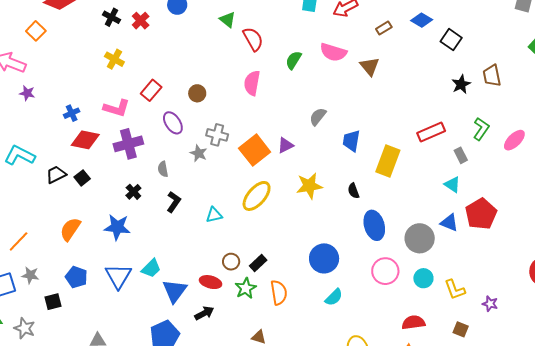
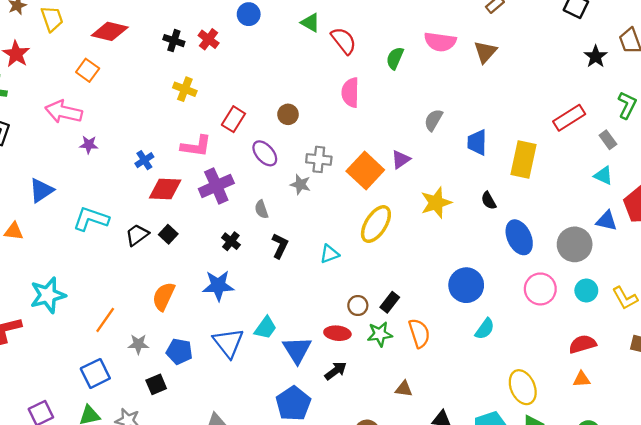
brown triangle: (370, 66) -> (485, 52), turned 30
gray star: (30, 275) -> (138, 344), moved
green star: (246, 288) -> (380, 334), turned 30

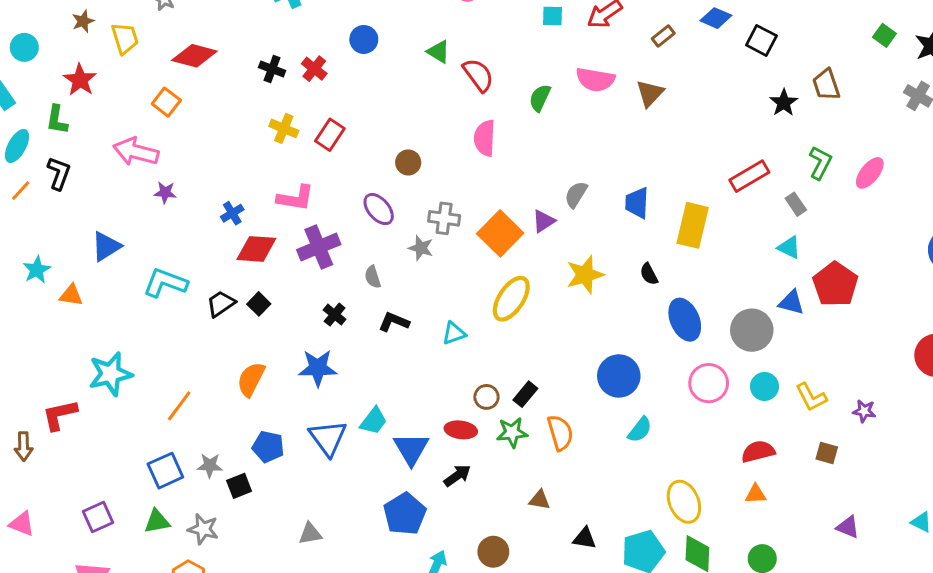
red rectangle: (233, 119) -> (330, 135), moved
gray semicircle: (433, 120) -> (576, 194), moved
black L-shape: (280, 246) -> (394, 322), turned -95
gray star: (138, 344) -> (210, 465), moved

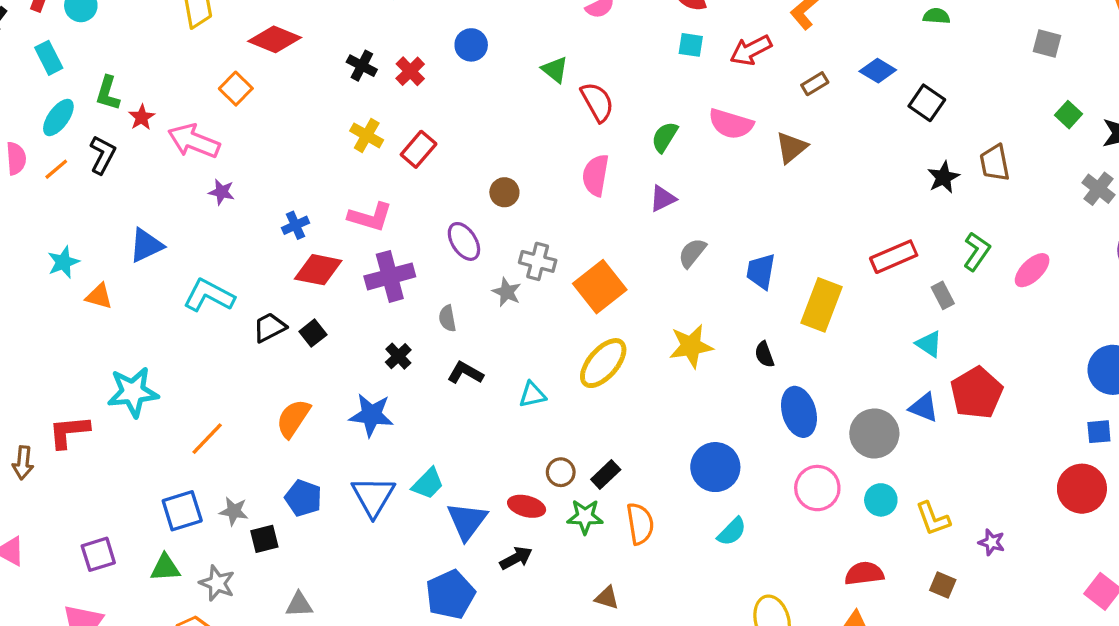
red star: (80, 80) -> (142, 117), moved, size x0.7
purple triangle: (544, 221) -> (663, 199), moved
gray triangle: (310, 534) -> (299, 605), moved

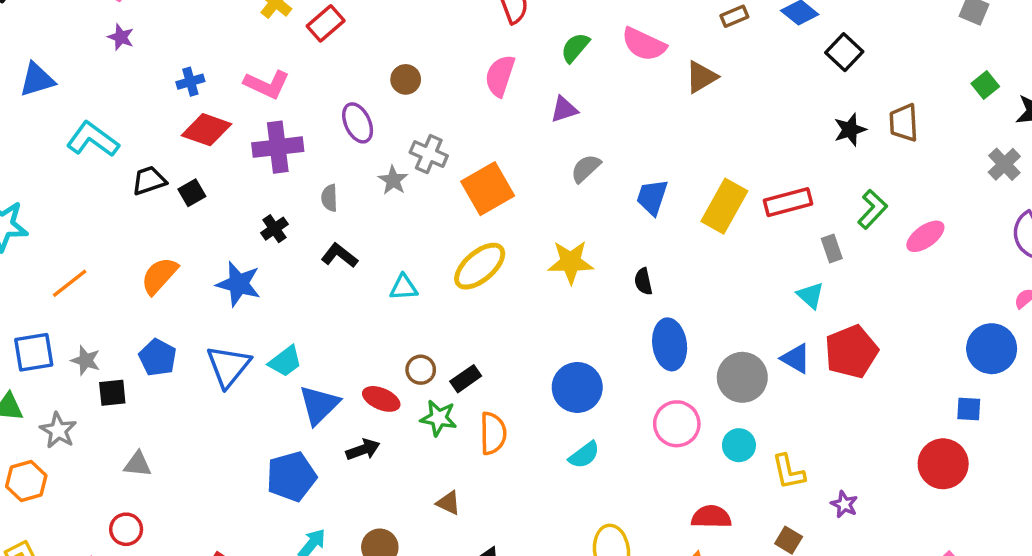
yellow rectangle: (822, 305) -> (724, 206), moved

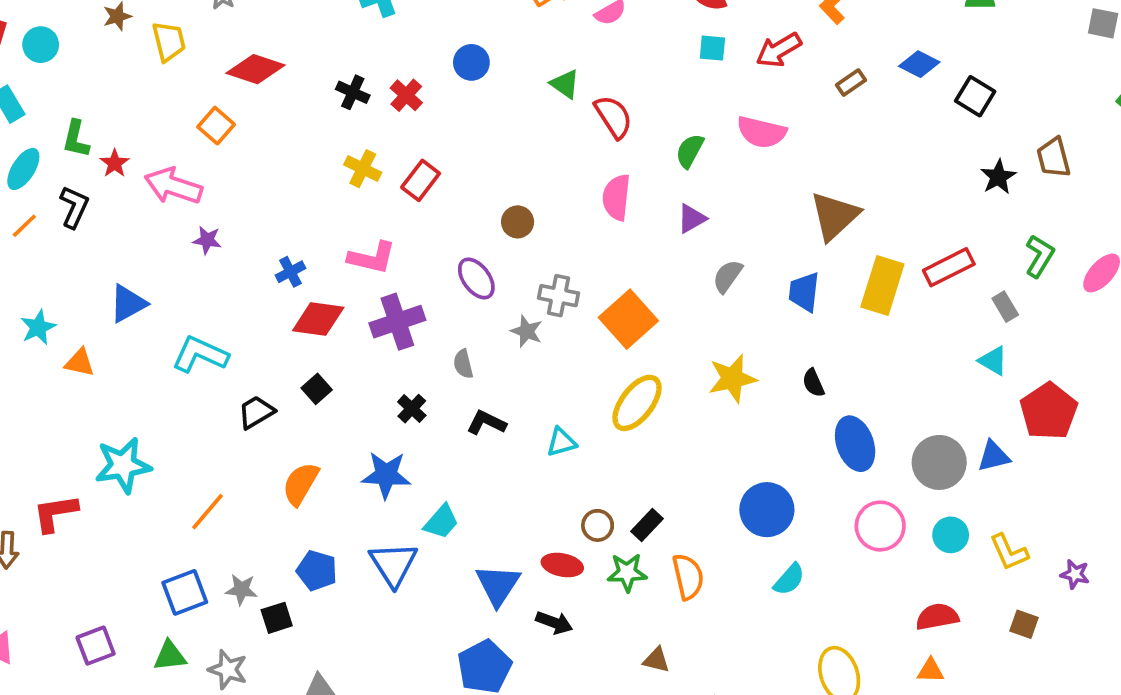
brown triangle: (701, 77) -> (835, 216), moved, size x1.4
black trapezoid: (149, 181) -> (256, 412), moved
blue triangle: (796, 358) -> (994, 456), moved, turned -32
cyan trapezoid: (285, 361) -> (441, 522), moved
black arrow: (363, 450) -> (554, 623), turned 52

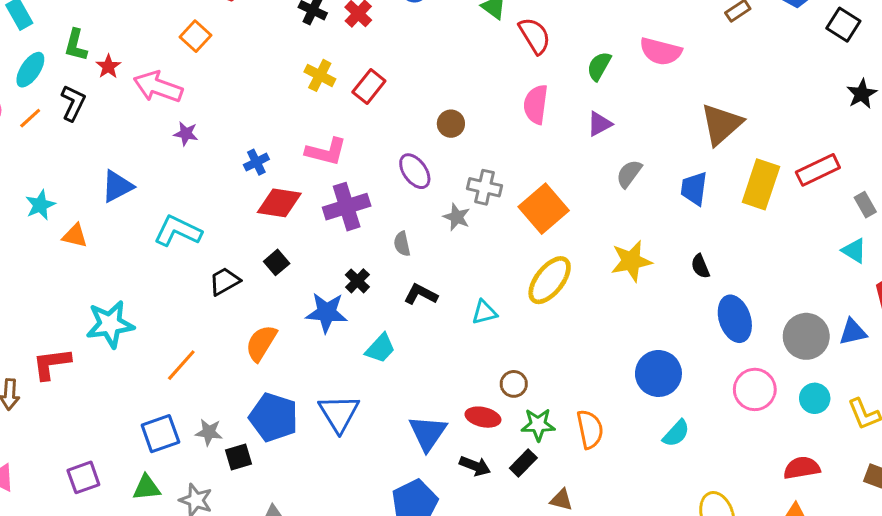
blue star: (386, 475) -> (327, 313), moved
cyan trapezoid: (441, 522) -> (380, 348), moved
black rectangle: (647, 525) -> (523, 463), moved
blue pentagon: (317, 570) -> (274, 417), size x1.4

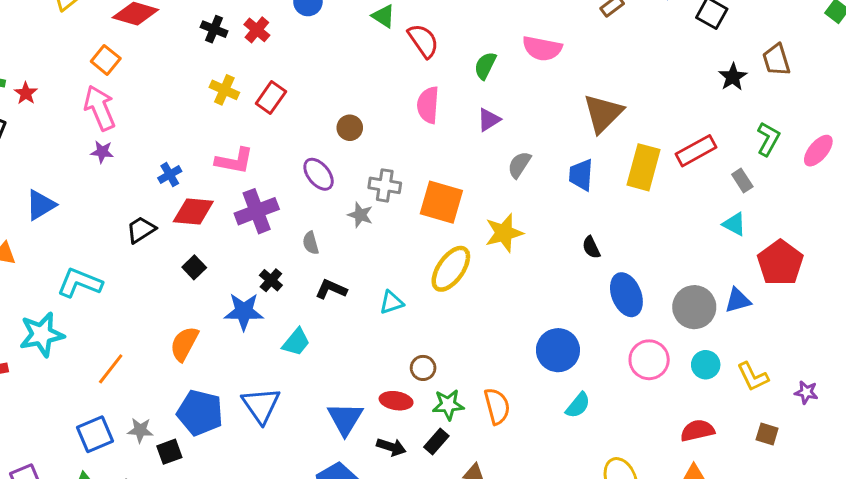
pink arrow: (158, 87) -> (100, 108), moved, turned 51
orange square: (544, 209) -> (441, 202), turned -30
cyan L-shape: (178, 231) -> (80, 283), moved
yellow star: (631, 261) -> (504, 233), moved
black trapezoid: (225, 281) -> (141, 230), moved

